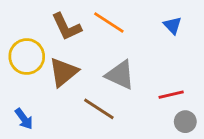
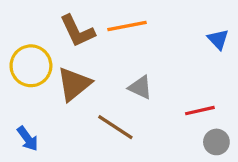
orange line: (109, 23) -> (127, 26), turned -44
blue triangle: (173, 25) -> (218, 39), moved
gray triangle: (120, 75) -> (140, 87), size x0.7

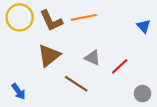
yellow circle: (31, 66) -> (20, 17), moved
red line: (200, 111) -> (120, 66), moved, turned -30

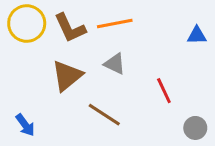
blue triangle: (144, 26) -> (197, 35), turned -48
gray triangle: (92, 58) -> (115, 64), moved
red line: (120, 66) -> (164, 91), turned -72

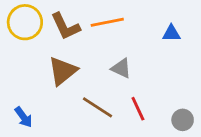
blue triangle: (197, 35) -> (171, 33), moved
gray triangle: (115, 64) -> (121, 68), moved
red line: (164, 91) -> (138, 109), moved

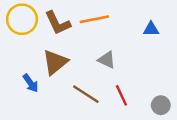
blue arrow: (24, 117) -> (31, 83), moved

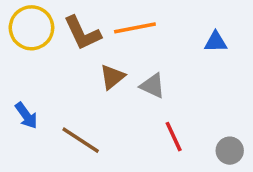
brown triangle: (55, 62) -> (112, 77), moved, size x0.7
blue arrow: (31, 83) -> (26, 116), moved
brown line: (86, 94) -> (81, 140), moved

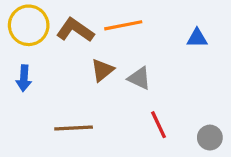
brown L-shape: (82, 33) -> (75, 30), turned 150
blue arrow: (26, 116) -> (24, 78), moved, turned 40
brown line: (81, 140) -> (74, 128), turned -36

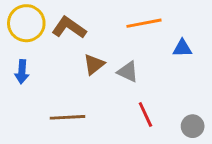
orange line: (123, 25) -> (144, 23), moved
blue triangle: (197, 38) -> (182, 48), moved

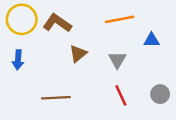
gray triangle: (128, 72) -> (117, 60), moved, turned 36
gray circle: (193, 126) -> (160, 94), moved

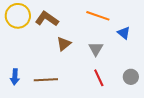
orange line: (120, 19) -> (98, 16), turned 30
blue triangle: (151, 40) -> (124, 33), turned 40
blue arrow: (18, 60) -> (15, 77), moved

